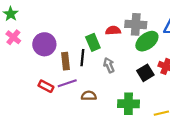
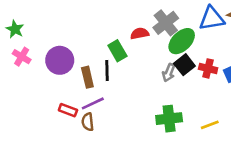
gray cross: (136, 24) -> (166, 23), turned -35
gray arrow: (109, 65) -> (169, 73), moved, turned -128
black square: (145, 73) -> (184, 65), moved
brown semicircle: (89, 96) -> (88, 122), moved, turned -88

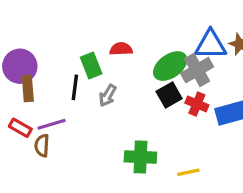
gray cross: (166, 23) -> (197, 70), moved
gray arrow: (169, 73) -> (108, 95), moved
brown rectangle: (87, 77) -> (28, 88), moved

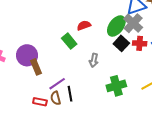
black line: (75, 87) -> (70, 94), moved
gray arrow: (108, 95) -> (94, 60), moved
red rectangle: (20, 128) -> (40, 102), moved

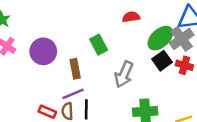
red semicircle: (84, 25) -> (131, 17), moved
gray arrow: (94, 60) -> (124, 74), size x1.5
brown rectangle: (36, 67) -> (75, 69), moved

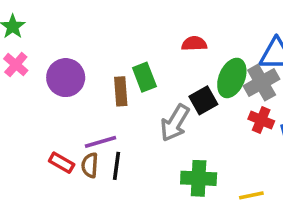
green ellipse: (160, 38) -> (232, 78), turned -32
black square: (162, 61) -> (203, 100), moved
brown rectangle: (75, 69) -> (121, 91), moved

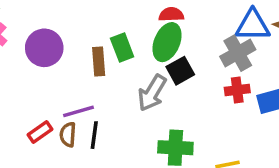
green ellipse: (232, 78) -> (167, 42), moved
red cross: (261, 120) -> (237, 90), turned -30
red rectangle: (62, 163) -> (40, 132), turned -65

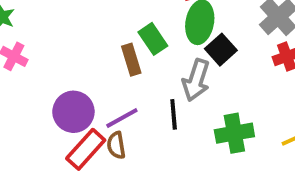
purple circle: (44, 48) -> (73, 112), moved
red rectangle: (40, 132) -> (86, 149), size x1.5
black line: (94, 135) -> (174, 114), moved

